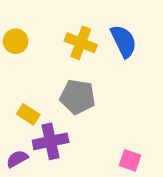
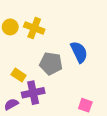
blue semicircle: (124, 41) -> (79, 52), moved
yellow cross: (81, 43) -> (34, 28), moved

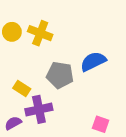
blue semicircle: (79, 52) -> (93, 61), turned -90

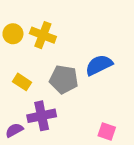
yellow rectangle: (22, 89) -> (22, 82), moved

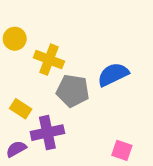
yellow cross: (43, 35) -> (49, 60), moved
yellow rectangle: (22, 82) -> (21, 109), moved

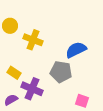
gray pentagon: (73, 91) -> (61, 72), moved
purple cross: (47, 133) -> (32, 89), turned 35

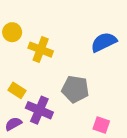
blue semicircle: (76, 50) -> (104, 42), moved

